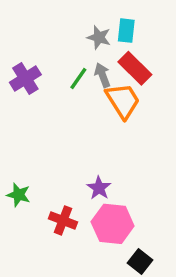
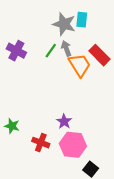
gray star: (99, 37) -> (64, 24), size x1.5
red rectangle: (135, 68) -> (100, 55), moved
purple cross: (25, 78) -> (16, 51), turned -30

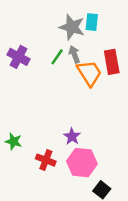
red rectangle: (100, 55) -> (112, 62), turned 35

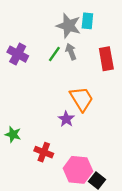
orange trapezoid: (89, 73) -> (82, 99), moved
purple star: (72, 136) -> (66, 119), moved
pink hexagon: (82, 163) -> (78, 170), moved

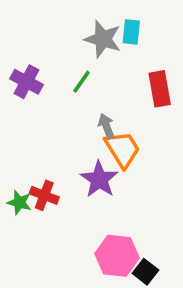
gray arrow: (71, 52) -> (106, 126), moved
purple star: (66, 119) -> (99, 179), size x1.5
red cross: (44, 152) -> (44, 195), moved

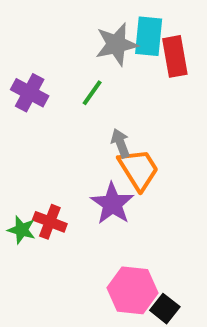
cyan rectangle: (131, 32) -> (149, 36), size x1.4
gray star: (103, 39) -> (116, 44), turned -30
red rectangle: (160, 89) -> (175, 56), moved

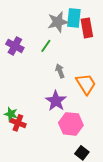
orange trapezoid: (139, 169) -> (86, 84), moved
red cross: (50, 222) -> (18, 123), moved
pink hexagon: (133, 290) -> (71, 124), moved

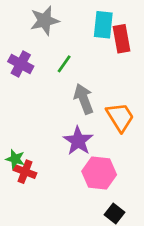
gray star: (58, 22) -> (45, 21), moved
gray arrow: (60, 71) -> (84, 99), size x1.5

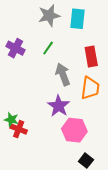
gray star: (45, 21) -> (49, 16), moved
red rectangle: (121, 39) -> (91, 57), moved
orange trapezoid: (120, 117) -> (90, 88), turned 40

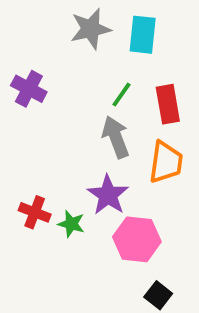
green line: (48, 48) -> (121, 95), moved
green star: (11, 120) -> (71, 224), moved
red cross: (19, 129) -> (35, 212), moved

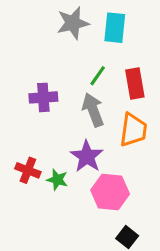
purple cross: (29, 89) -> (43, 97), moved, turned -32

